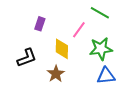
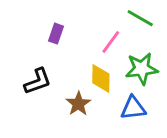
yellow diamond: (62, 49) -> (101, 78), moved
blue triangle: (106, 76) -> (133, 108), moved

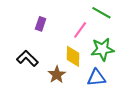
black L-shape: (38, 81) -> (27, 58), turned -115

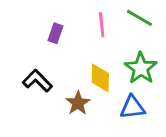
pink line: (80, 30) -> (102, 25), moved, turned -42
green star: (102, 49) -> (141, 68), turned -30

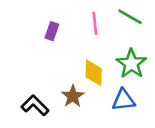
black L-shape: (37, 81) -> (35, 105), moved

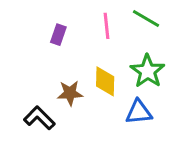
brown star: (73, 96) -> (70, 93), moved, turned 30

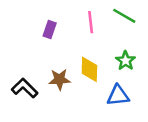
green star: (147, 71) -> (126, 61), size x0.7
black L-shape: (39, 118) -> (25, 88), moved

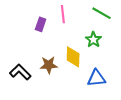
pink line: (91, 22) -> (63, 14), moved
green star: (126, 61) -> (93, 40), moved

